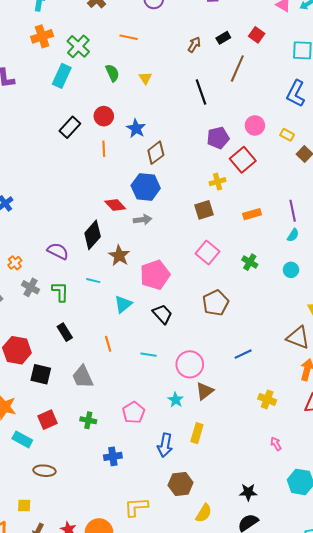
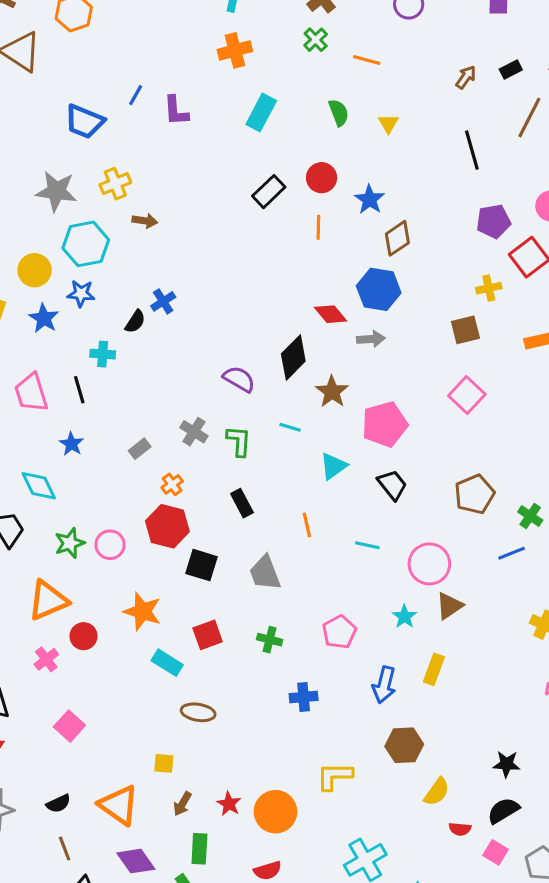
green cross: (78, 46) -> (316, 40), moved, size x0.7
green cross: (250, 262) -> (530, 516), moved
orange cross: (15, 263) -> (172, 484), moved
brown pentagon: (216, 303) -> (474, 494), moved

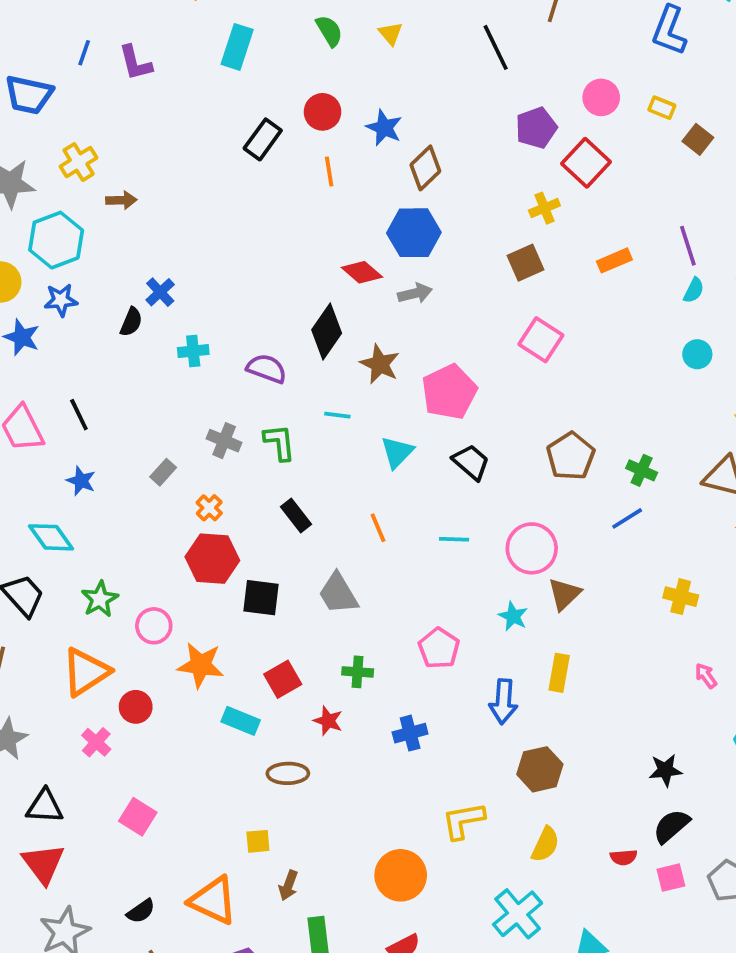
cyan cross: (103, 354) -> (193, 351), moved
pink circle: (110, 545) -> (154, 626), moved
yellow semicircle: (437, 792) -> (545, 844), moved
red star: (229, 804) -> (328, 721), moved
pink square: (496, 852) -> (671, 878), turned -35

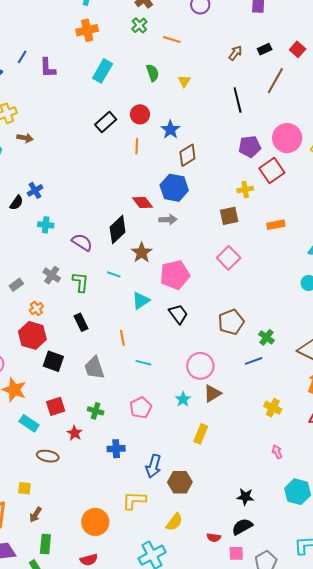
pink circle: (601, 97) -> (287, 138), size x1.5
cyan line: (454, 539) -> (143, 363), moved
blue arrow: (503, 702) -> (153, 466), moved

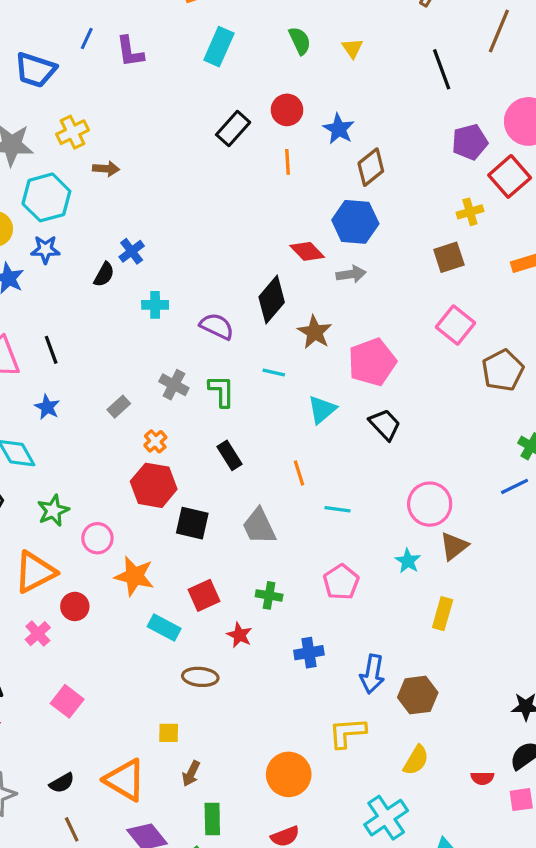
brown pentagon: (231, 322) -> (503, 370), moved

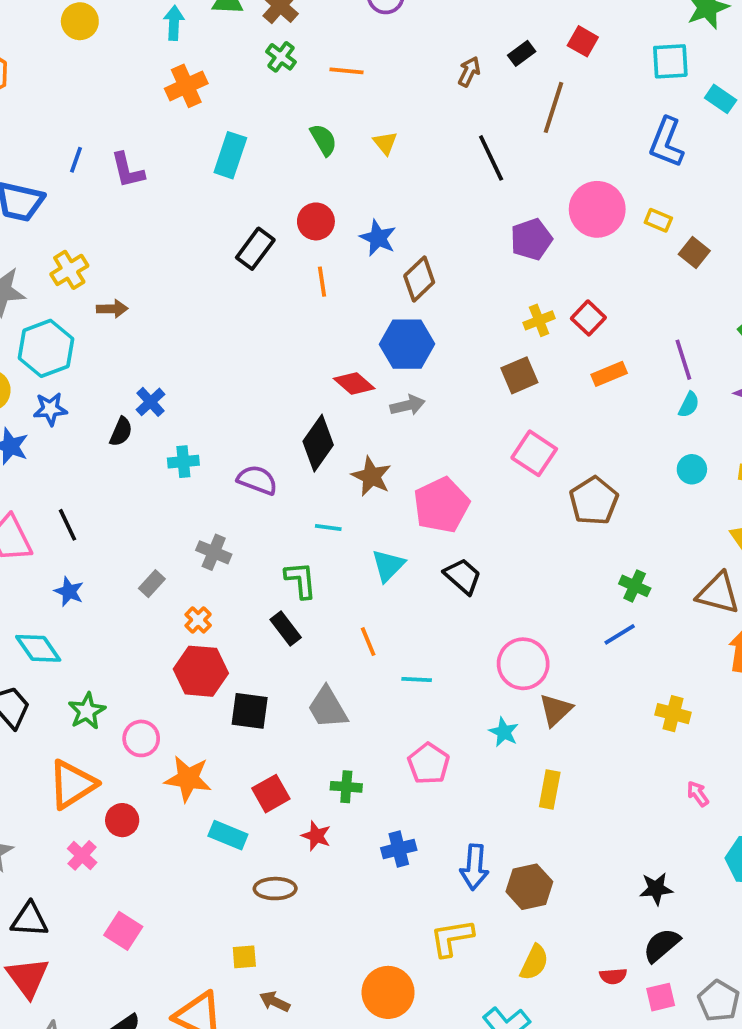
red square: (510, 176) -> (588, 318), moved, size x0.7
green L-shape: (222, 391) -> (301, 580), moved
brown arrow: (191, 773) -> (275, 1002), turned 95

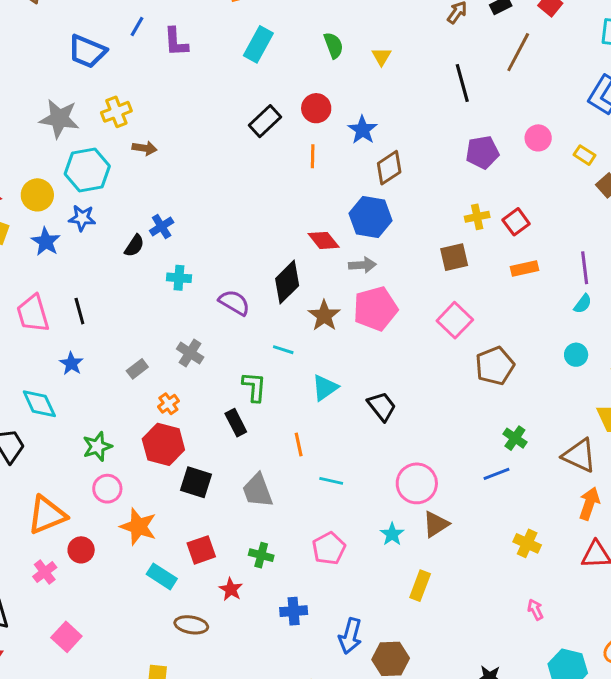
pink circle: (597, 209) -> (538, 138), size x0.6
pink pentagon: (441, 505) -> (375, 309), moved
green star: (87, 711) -> (97, 446), moved

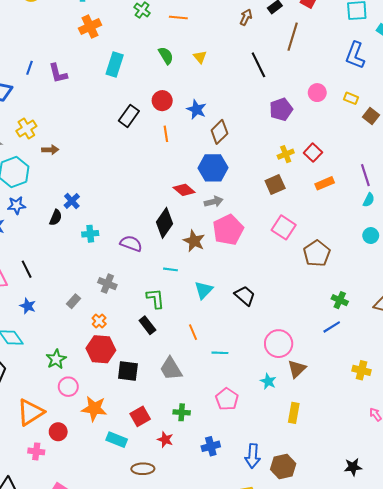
pink cross: (45, 572) -> (36, 451), turned -35

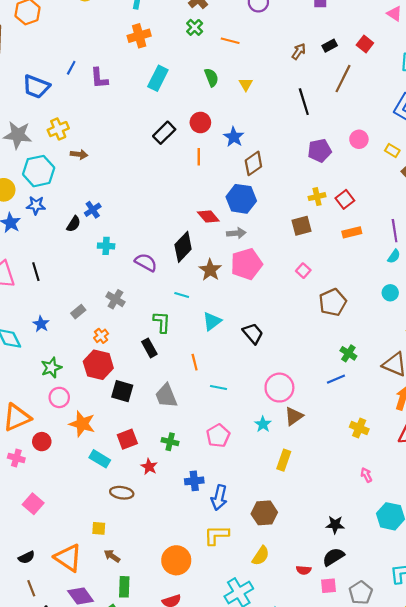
pink square: (284, 227) -> (303, 271), size x0.6
blue star: (28, 306) -> (41, 324), moved
blue arrow: (253, 456) -> (219, 498), moved

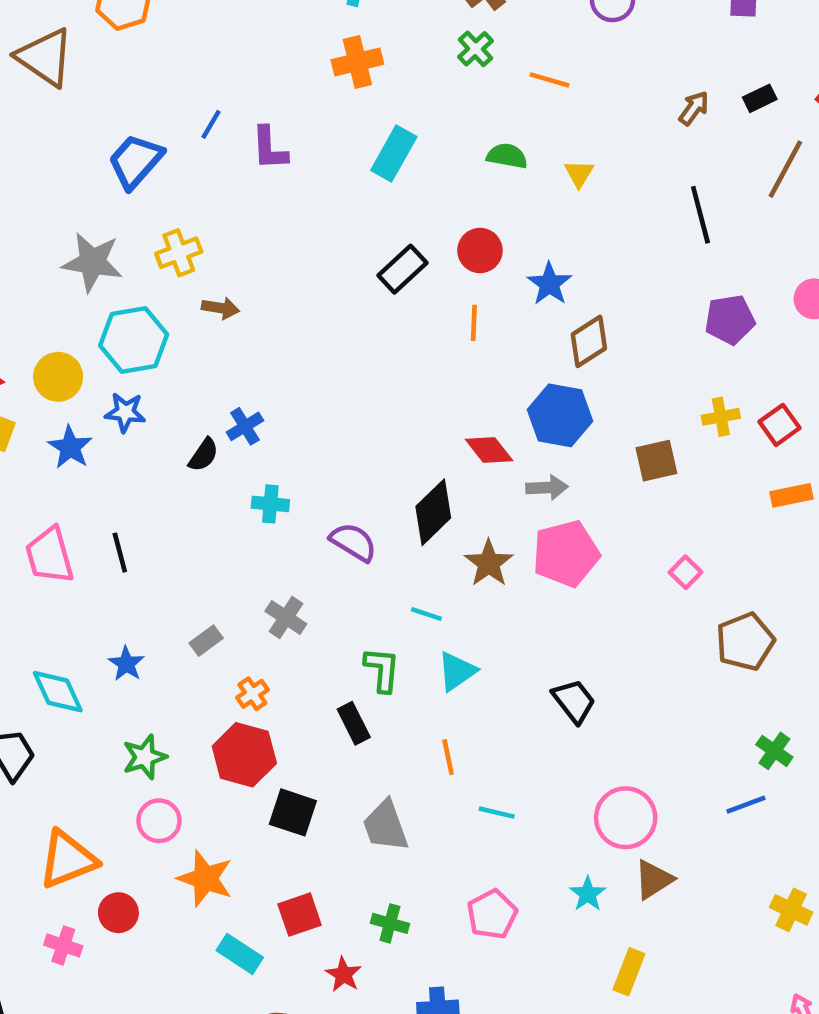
green semicircle: (211, 77) -> (507, 156), turned -60
blue trapezoid: (36, 87) -> (135, 161), turned 108
brown square: (301, 226) -> (656, 461), moved
cyan triangle: (212, 321) -> (457, 671), moved

